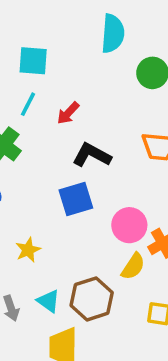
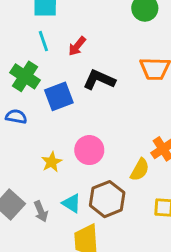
cyan line: (28, 104) -> (43, 41), turned -42
blue square: (76, 199) -> (59, 96), moved
pink circle: (129, 225) -> (89, 150), moved

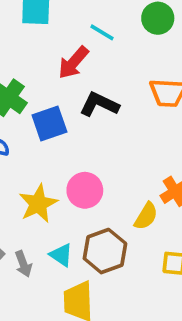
cyan line: (43, 41) -> (102, 32), moved, turned -42
red arrow: (77, 46) -> (73, 63), size x1.4
yellow star: (52, 162) -> (38, 204), size x1.5

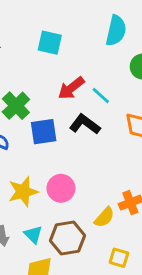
cyan line: (102, 32) -> (101, 96), moved

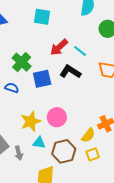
cyan triangle: (33, 235) -> (39, 143), moved, turned -32
yellow square: (119, 258) -> (93, 154), moved, turned -32

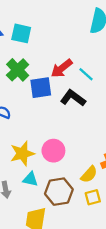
cyan square: (42, 17) -> (21, 33), moved
green cross: (22, 62) -> (18, 70), moved
blue square: (42, 79) -> (41, 88), moved

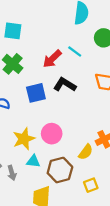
cyan line: (86, 74) -> (75, 52), moved
blue square: (41, 88) -> (36, 93), moved
yellow square: (93, 197) -> (91, 185), moved

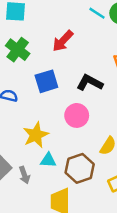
cyan line: (75, 52) -> (97, 13), moved
black L-shape: (65, 85) -> (90, 83), moved
pink circle: (52, 134) -> (77, 115), moved

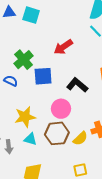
green cross: (18, 50) -> (24, 60), moved
brown hexagon: (80, 168) -> (57, 133), moved

